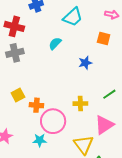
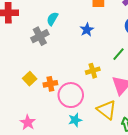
gray cross: (15, 53) -> (40, 36), moved
cyan star: (40, 140) -> (75, 120), moved

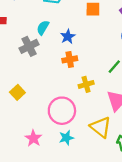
blue star: (87, 30) -> (68, 37), moved
orange cross: (50, 84) -> (70, 59), moved
pink star: (28, 122) -> (33, 138), moved

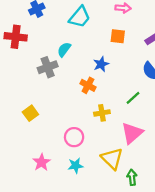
blue star: (68, 37) -> (101, 64), moved
orange cross: (70, 59) -> (88, 85), turned 32
pink circle: (62, 111) -> (74, 137), size x0.7

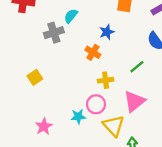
pink circle: (74, 137) -> (96, 104), moved
cyan star: (76, 166) -> (78, 117), moved

